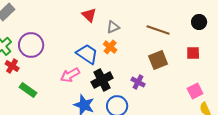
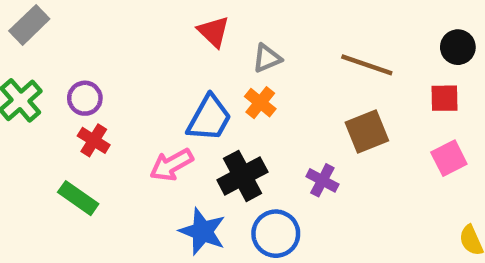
purple circle: (31, 45) -> (85, 98), size x0.6
red square: (193, 53) -> (445, 98), moved
blue trapezoid: (87, 54) -> (209, 118), turned 85
red cross: (12, 66) -> (94, 140), moved
pink square: (195, 91) -> (449, 158), moved

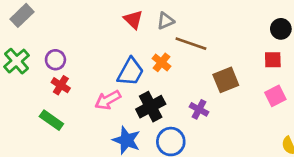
gray triangle: (267, 58) -> (165, 21), moved
brown line: (367, 65) -> (191, 44), moved

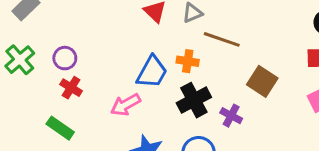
orange cross: (161, 62) -> (188, 61), turned -30
brown square: (226, 80) -> (262, 81), turned -35
black cross: (151, 107) -> (194, 100), moved

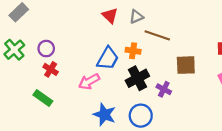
brown square: (262, 81) -> (186, 65), turned -35

